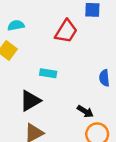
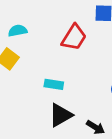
black triangle: (30, 101) -> (61, 115), moved

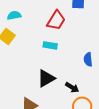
cyan rectangle: (54, 84) -> (50, 45), moved

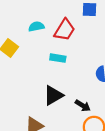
cyan semicircle: (14, 15) -> (36, 26), moved

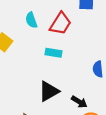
cyan semicircle: (36, 26) -> (31, 20), turned -98

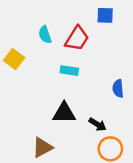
black triangle: (49, 91) -> (64, 113), turned 30

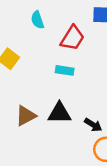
cyan semicircle: (45, 35) -> (37, 20), moved
brown triangle: (42, 148) -> (26, 116), moved

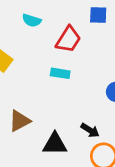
cyan semicircle: (37, 20) -> (32, 20), turned -54
black triangle: (59, 113) -> (55, 144), moved

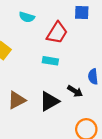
black arrow: (90, 130) -> (75, 91), moved
black triangle: (55, 144) -> (49, 101), moved, turned -30

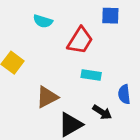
cyan rectangle: (50, 61) -> (91, 75), moved
brown triangle: (17, 100) -> (47, 97), moved

